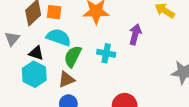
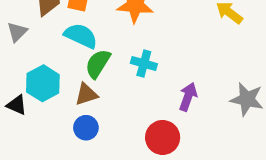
purple arrow: (135, 34) -> (188, 97), moved
black triangle: (36, 53) -> (17, 105), moved

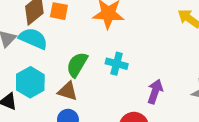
cyan semicircle: (81, 36) -> (33, 38), moved
brown triangle: (86, 94) -> (68, 91), turned 35

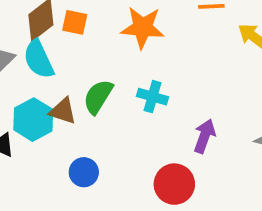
cyan semicircle: (33, 38) -> (39, 59), turned -140
brown triangle: (68, 91) -> (63, 111), moved

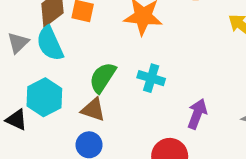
brown triangle: (63, 111) -> (93, 110), moved

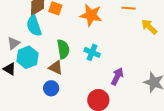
gray triangle: (18, 43) -> (14, 43), moved
green semicircle: (103, 78) -> (63, 49), turned 132

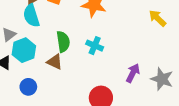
purple arrow: (117, 76) -> (133, 73), moved
blue circle: (51, 88) -> (28, 87), moved

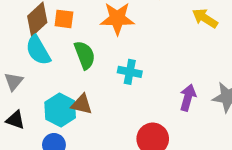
green semicircle: (63, 42) -> (85, 55), moved
cyan hexagon: (24, 50) -> (60, 110), moved

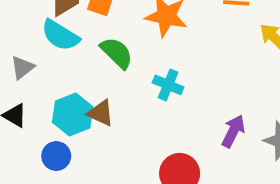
cyan semicircle: (38, 50) -> (60, 35), turned -40
green semicircle: (85, 55) -> (117, 53), turned -36

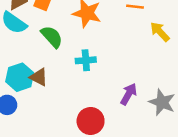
cyan cross: (168, 85) -> (86, 60), turned -30

